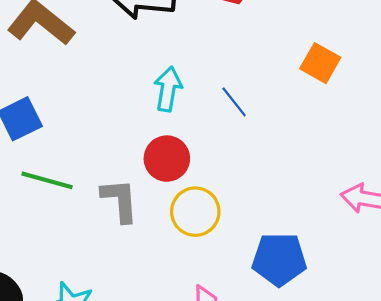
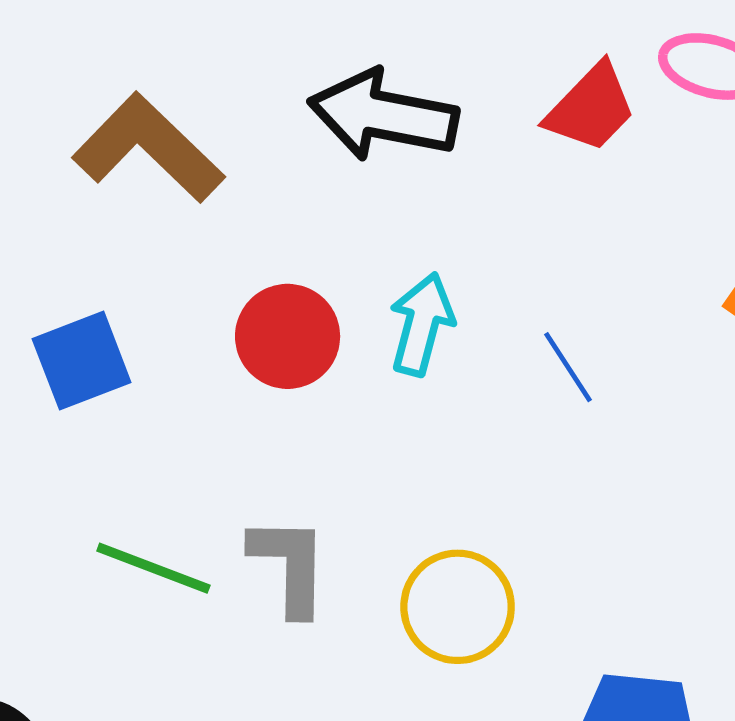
red circle: (167, 159) -> (288, 336), moved
green line: (47, 180) -> (153, 568), moved

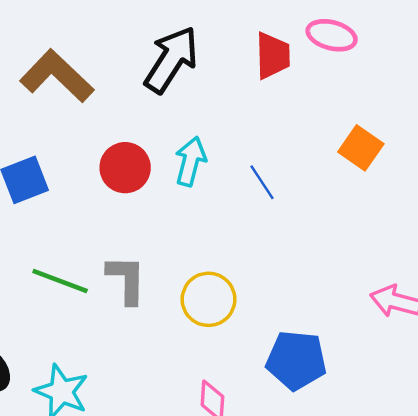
red trapezoid: (591, 108) -> (273, 56), turned -45
black arrow: (383, 115) -> (171, 60), turned 112

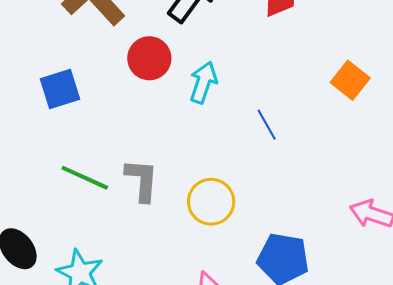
red circle: (125, 168) -> (149, 58), moved
blue line: (262, 182) -> (267, 125), moved

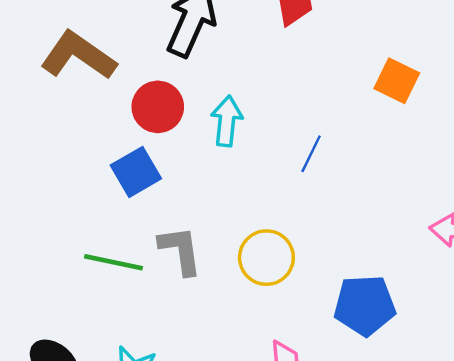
blue square: (60, 89) -> (136, 172), moved
blue line: (267, 125) -> (311, 154), turned 68

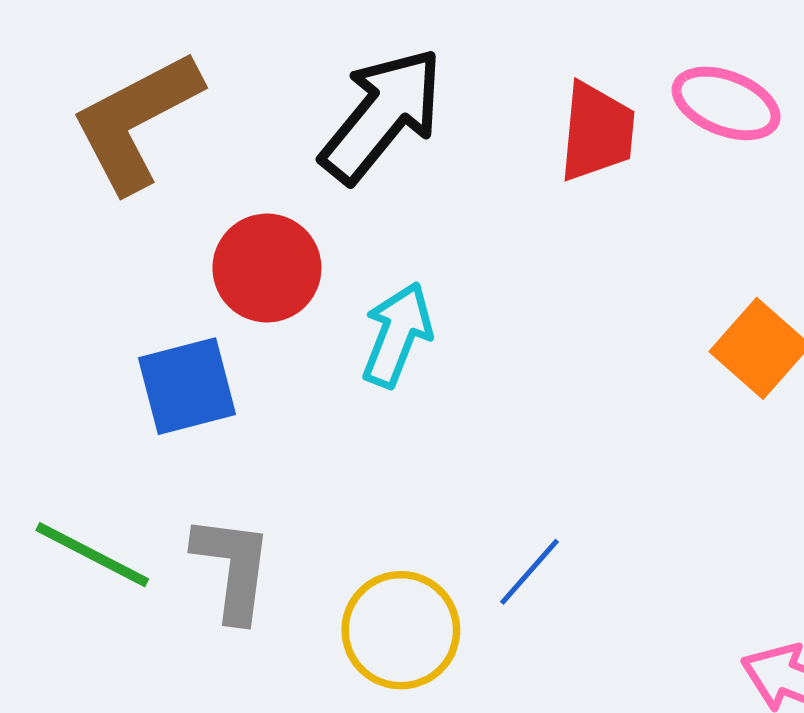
brown L-shape: (78, 56) -> (136, 121), turned -78
blue line: (311, 154) -> (529, 572), moved

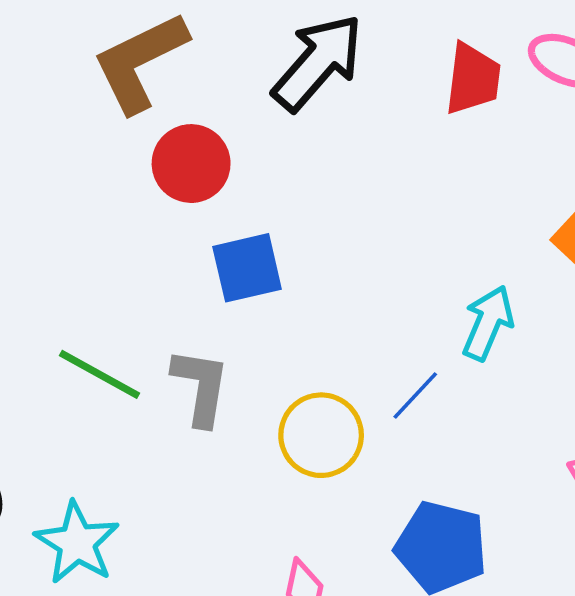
red circle: (267, 268) -> (191, 164), moved
cyan arrow: (397, 335) -> (488, 323), moved
blue square: (187, 386) -> (247, 268), moved

